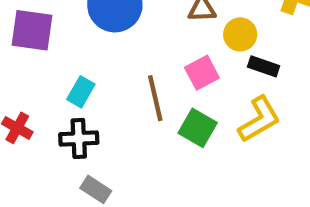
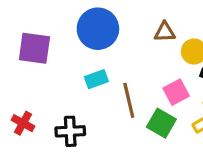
pink square: (202, 73) -> (176, 92), moved
cyan rectangle: (81, 92) -> (96, 79), moved, turned 40

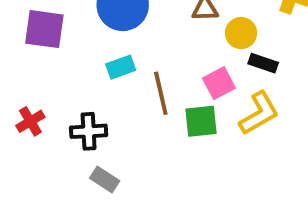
red cross: (23, 123) -> (30, 121), turned 30
green square: (161, 123) -> (201, 121), turned -36

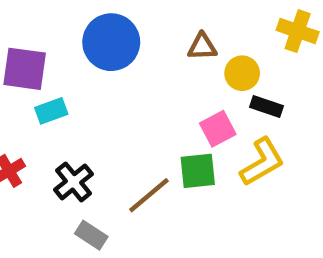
cyan rectangle: (121, 67) -> (51, 111), moved
brown line: (161, 93) -> (149, 195), moved, turned 63
black cross: (89, 131) -> (74, 182), turned -36

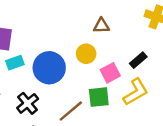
blue circle: (111, 42) -> (49, 68), moved
yellow circle: (242, 73) -> (86, 54), moved
black rectangle: (267, 106) -> (138, 60), turned -60

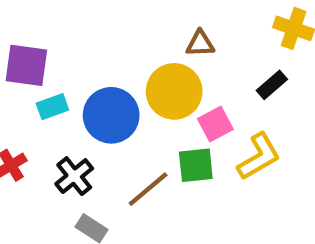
yellow circle: (86, 54) -> (174, 91), size x1.6
black rectangle: (138, 60) -> (272, 85), moved

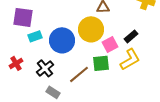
black rectangle: (272, 85) -> (131, 36), moved

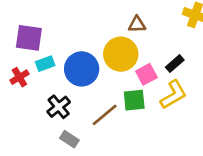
red cross: (16, 63) -> (19, 77), moved

